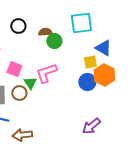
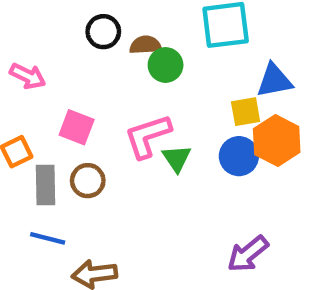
black circle: (18, 26) -> (103, 32), moved
blue triangle: (103, 48) -> (274, 81), turned -42
green triangle: (30, 83) -> (177, 158), moved

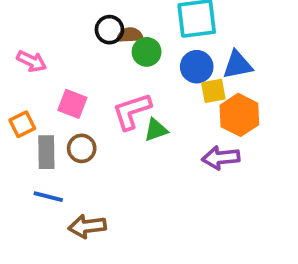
black circle: (103, 32) -> (109, 30), moved
blue circle: (239, 156) -> (197, 67), moved
green triangle: (177, 158) -> (156, 130), turned 45
purple arrow: (248, 254) -> (221, 158), moved, turned 33

